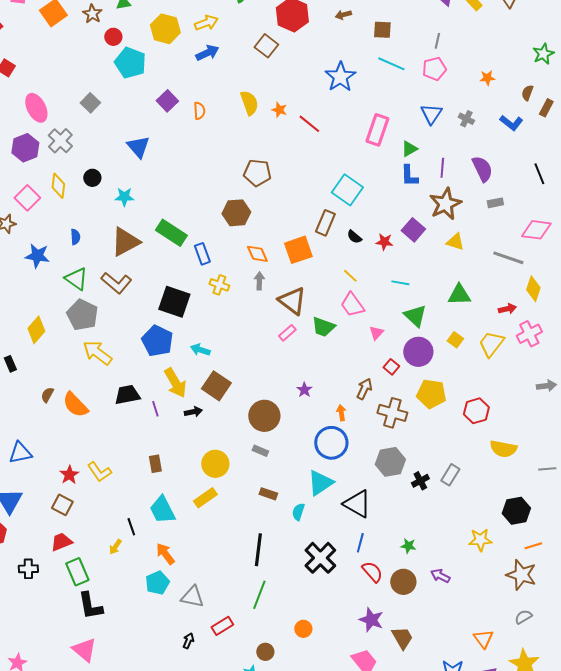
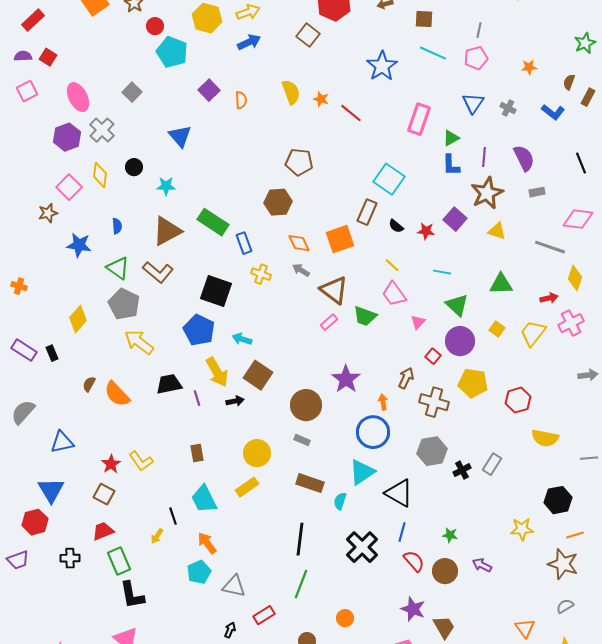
gray arrow: (259, 281) -> (301, 270), turned -60
purple star: (304, 390) -> (346, 379), size x1.8
brown rectangle: (268, 494) -> (310, 483), size x1.5

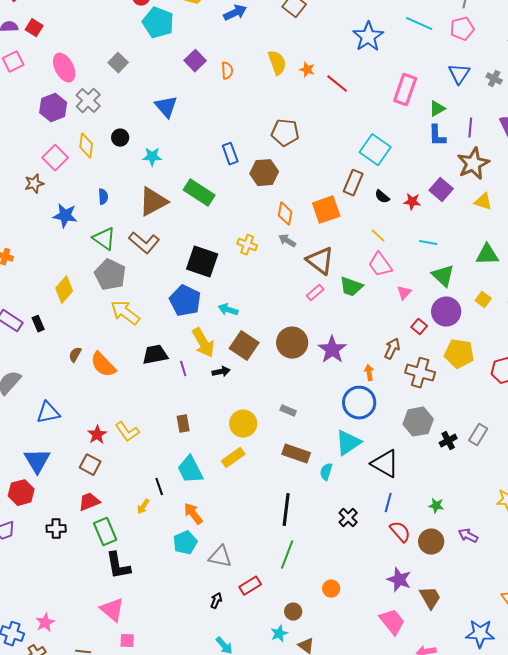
blue rectangle: (244, 243) -> (230, 154), moved
orange diamond: (299, 243) -> (285, 214), turned 35
brown circle: (306, 405) -> (292, 343), moved
black cross: (362, 547) -> (348, 518), size x0.6

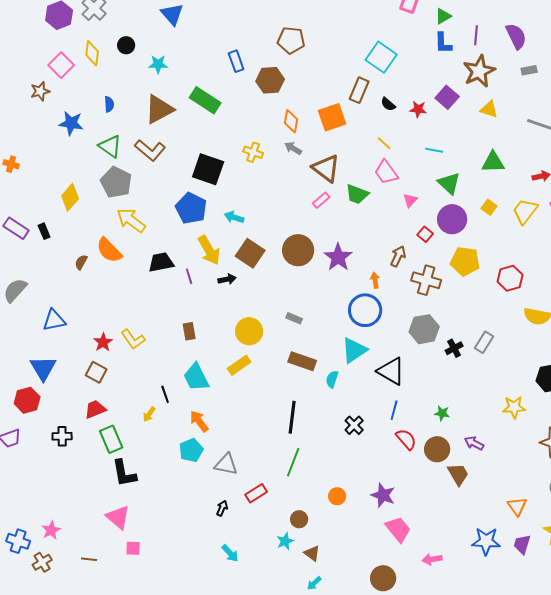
orange semicircle: (103, 365) -> (109, 250), moved
purple star: (399, 580) -> (383, 495), moved
brown trapezoid: (430, 598) -> (458, 474), moved

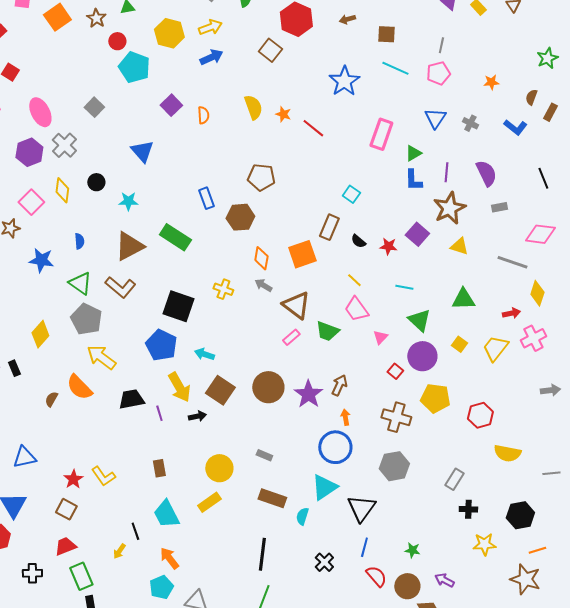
cyan square: (381, 57) -> (351, 194), size x0.6
brown arrow: (398, 256) -> (339, 385), moved
black cross: (454, 348) -> (468, 509), moved, turned 30
black triangle: (391, 371) -> (361, 508), turned 36

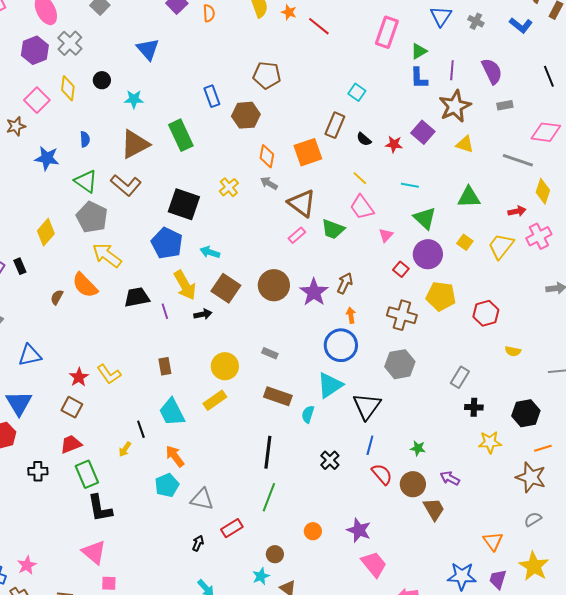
green rectangle: (175, 237) -> (181, 135), turned 32
yellow cross: (223, 289) -> (229, 187), turned 30
yellow semicircle: (507, 453) -> (513, 351), size x0.6

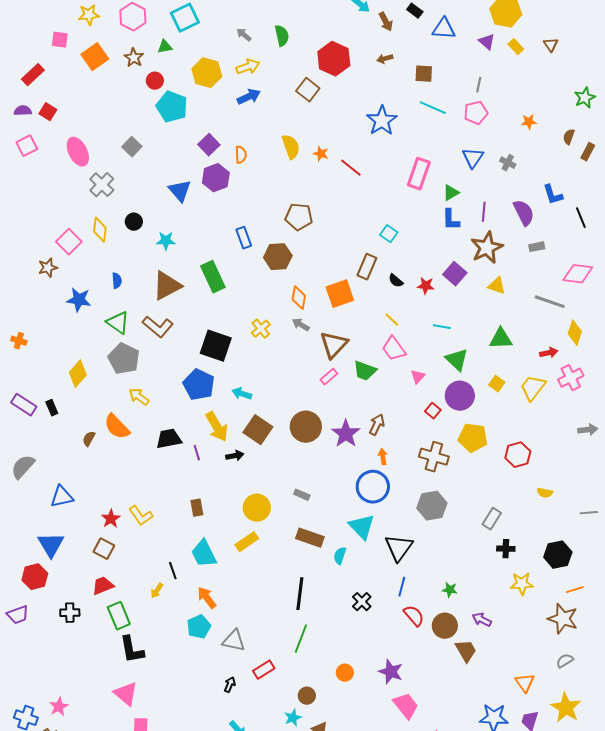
blue L-shape: (521, 25) -> (553, 195), moved, turned 35
purple hexagon: (35, 50) -> (216, 178), moved
brown triangle: (302, 203) -> (334, 345), turned 36
yellow arrow: (107, 255) -> (139, 397), size x0.7
cyan triangle: (330, 385) -> (362, 527), turned -40

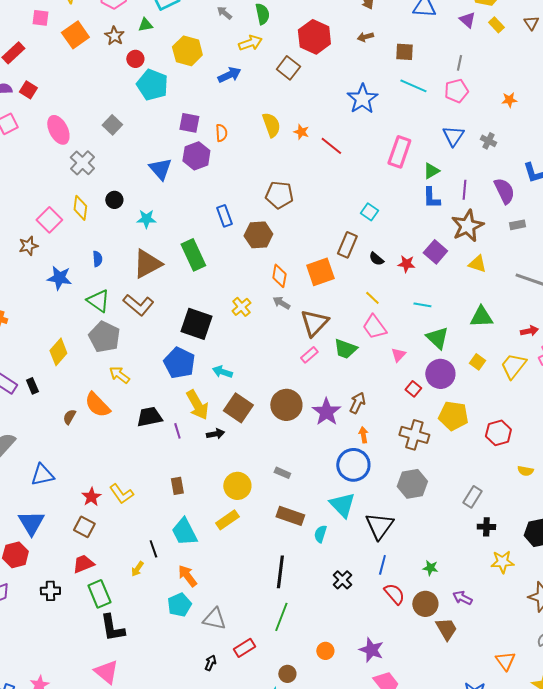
yellow arrow: (248, 67) -> (250, 43), moved
purple square: (209, 145) -> (189, 123), turned -35

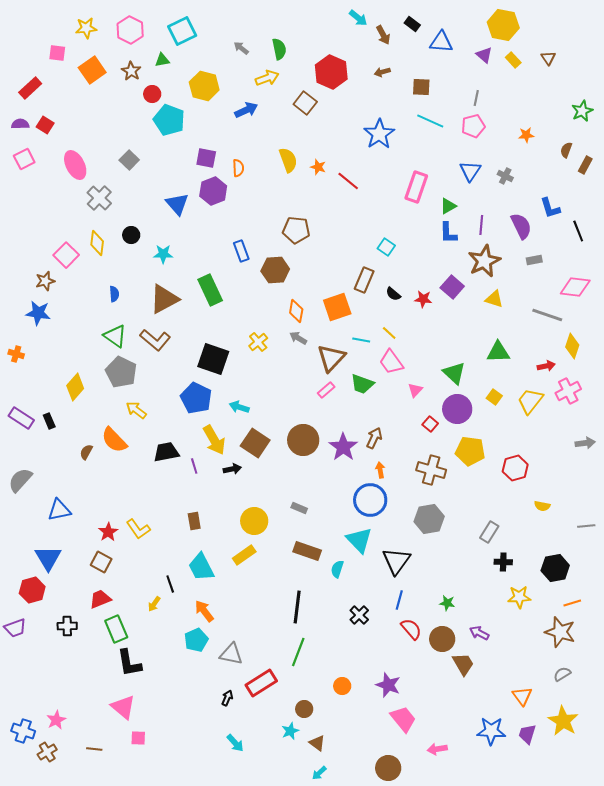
blue star: (59, 278) -> (38, 313), moved
cyan line: (422, 305) -> (361, 340), moved
red rectangle: (244, 648) -> (261, 683), size x1.4

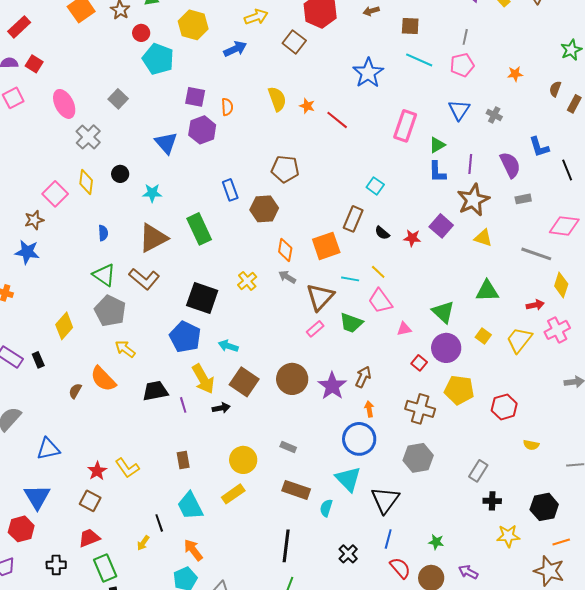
pink triangle: (415, 390) -> (404, 329), turned 35

